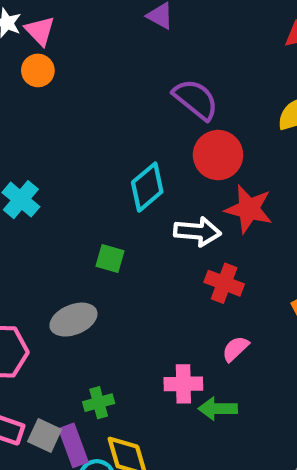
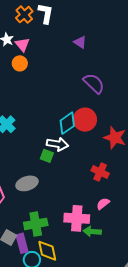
red circle: (218, 155) -> (85, 120), moved
white arrow: (197, 232) -> (57, 144), moved
pink cross: (183, 384) -> (77, 218), size x1.4
green cross: (99, 403) -> (36, 224), size x1.6

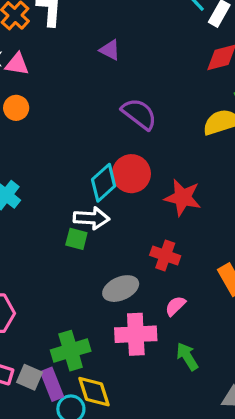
pink triangle: (22, 45) -> (17, 64), turned -35
orange circle: (20, 63) -> (16, 108), moved
gray ellipse: (27, 183) -> (121, 289), moved
green arrow: (92, 231) -> (187, 356), moved, turned 60

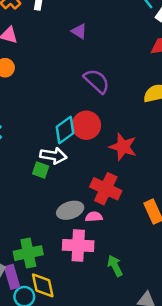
red cross: (165, 255) -> (106, 189), size x1.4
pink semicircle: (175, 306) -> (94, 217), moved, turned 35

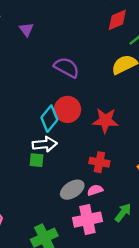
purple triangle: (79, 31) -> (26, 29), moved, turned 35
red cross: (106, 189) -> (99, 162), size x0.7
green arrow: (115, 266) -> (123, 213), moved, turned 78

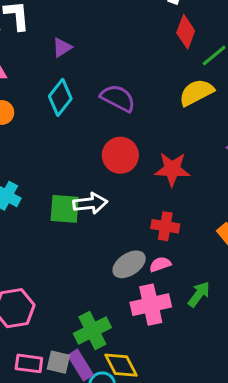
red diamond: (117, 20) -> (186, 32), turned -45
purple triangle: (26, 29) -> (62, 47), turned 35
cyan diamond: (49, 119) -> (60, 97), moved
green square: (37, 160) -> (65, 209), moved, size x1.5

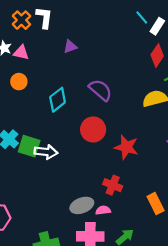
cyan diamond: (60, 97) -> (58, 100), moved
white arrow: (90, 203) -> (46, 152), moved
green square: (65, 209) -> (29, 146), moved

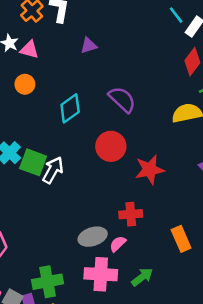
red star: (126, 147) -> (150, 170), turned -30
white arrow: (46, 152) -> (53, 170), turned -70
red cross: (113, 185) -> (131, 214), turned -30
pink semicircle: (103, 210) -> (118, 244), turned -40

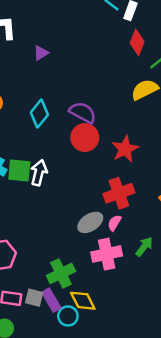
purple semicircle: (122, 99) -> (83, 112), moved
red cross: (131, 214) -> (119, 193), size x1.4

